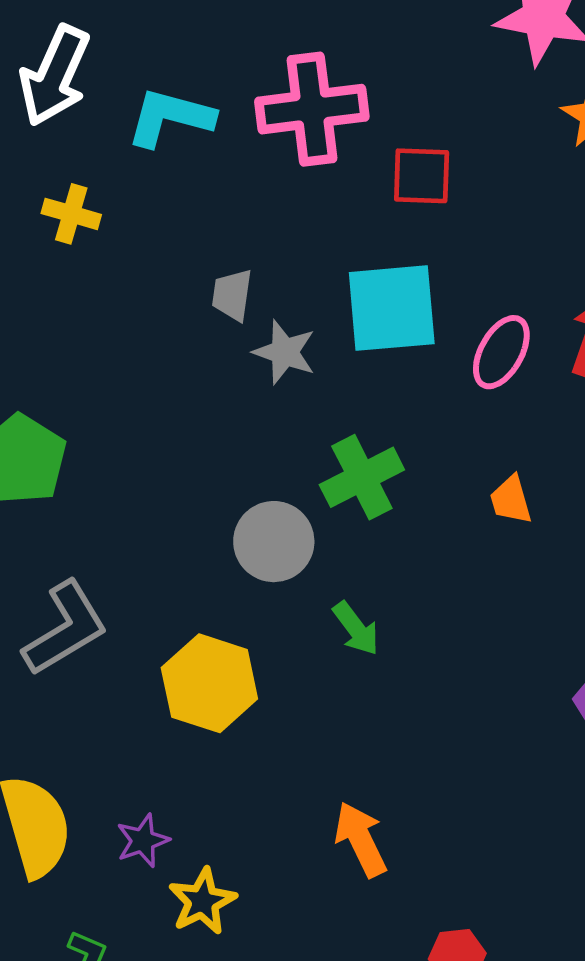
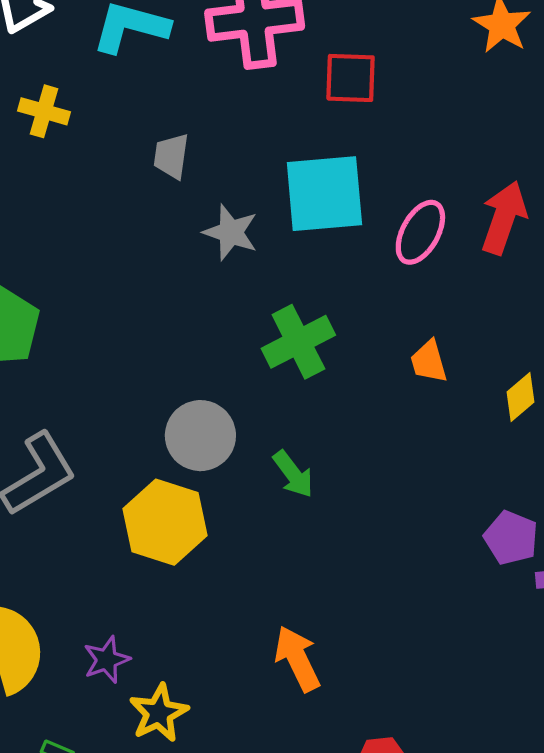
gray trapezoid: (232, 295) -> (171, 156), moved
gray circle: (274, 542) -> (200, 436), moved

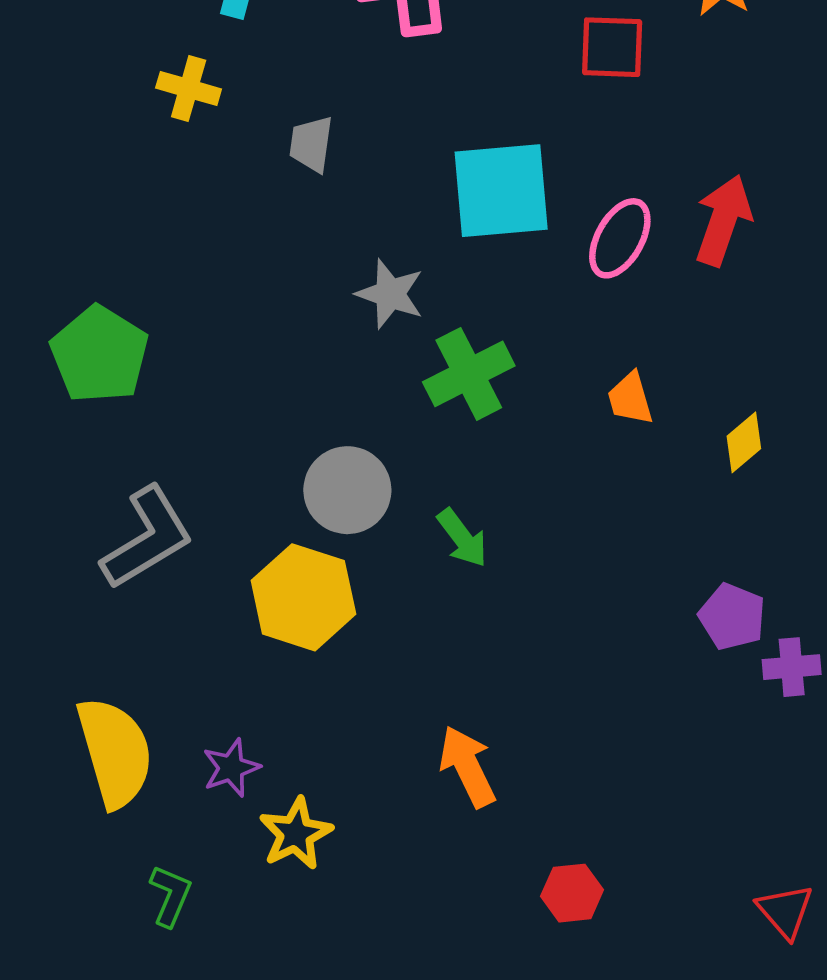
red square: (351, 78) -> (612, 47), moved
yellow cross: (44, 111) -> (189, 89), moved
gray star: (231, 232) -> (390, 294), moved

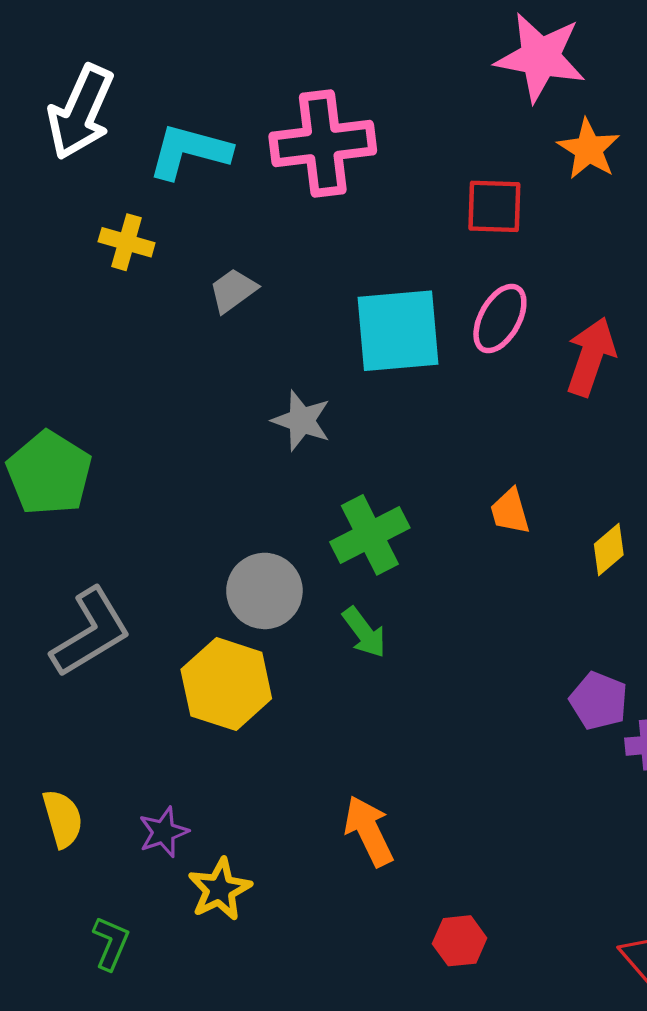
gray trapezoid: (311, 144) -> (233, 290), turned 46
pink ellipse: (620, 238) -> (500, 318), moved
green cross: (469, 374) -> (370, 535), moved
yellow semicircle: (115, 752) -> (63, 819), size x0.6

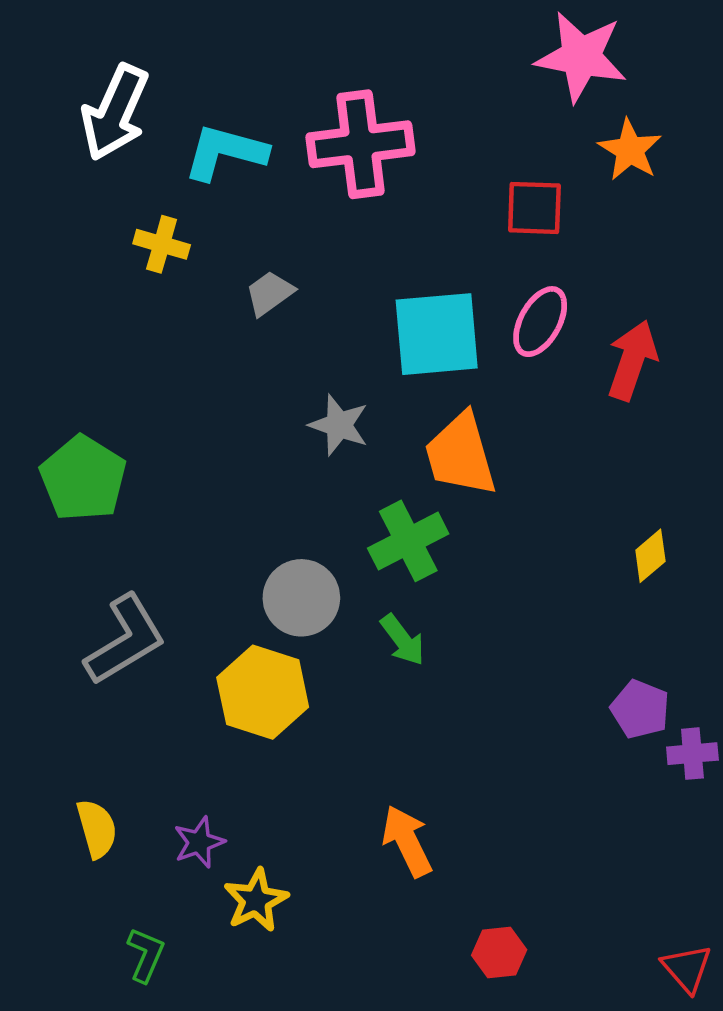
orange trapezoid: (510, 511) -> (461, 455), moved, size x1.8

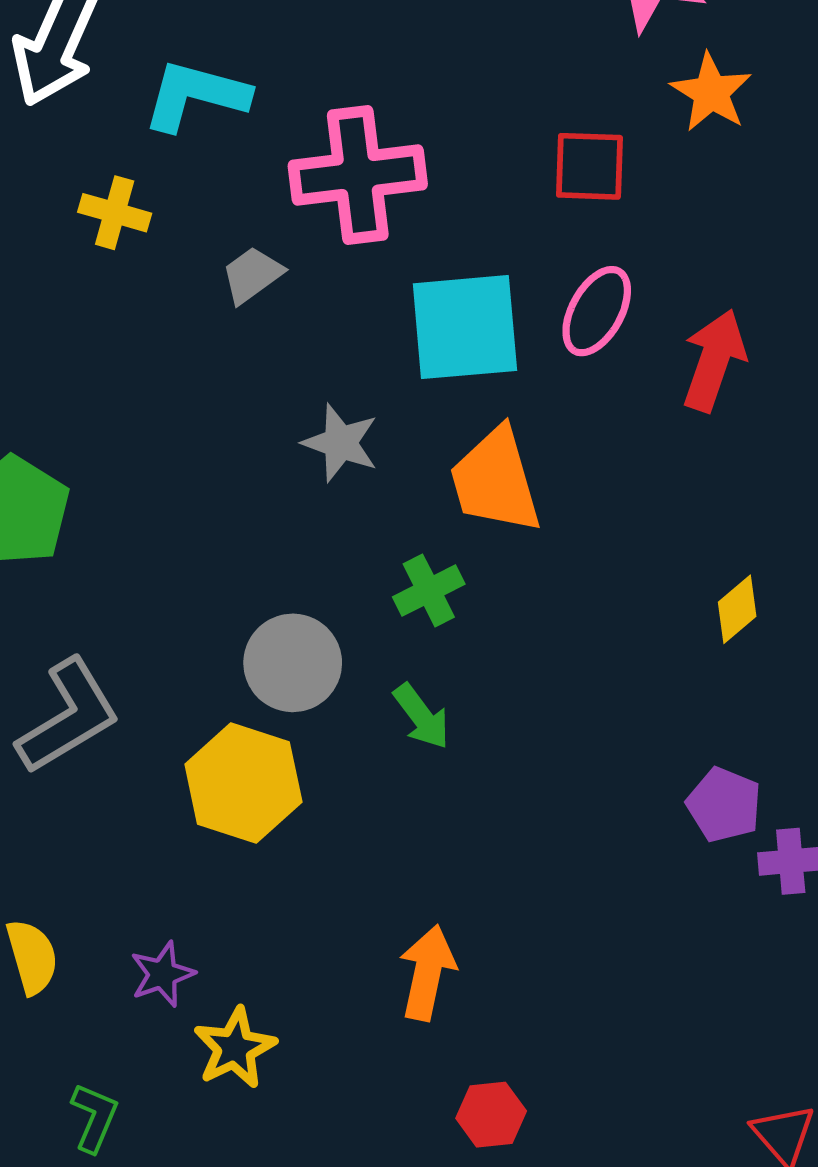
pink cross: (360, 144) -> (358, 175), moved
green cross: (408, 541) -> (429, 591), size x0.7
orange arrow: (407, 841) -> (427, 973), turned 38
red hexagon: (499, 953) -> (491, 1115), moved

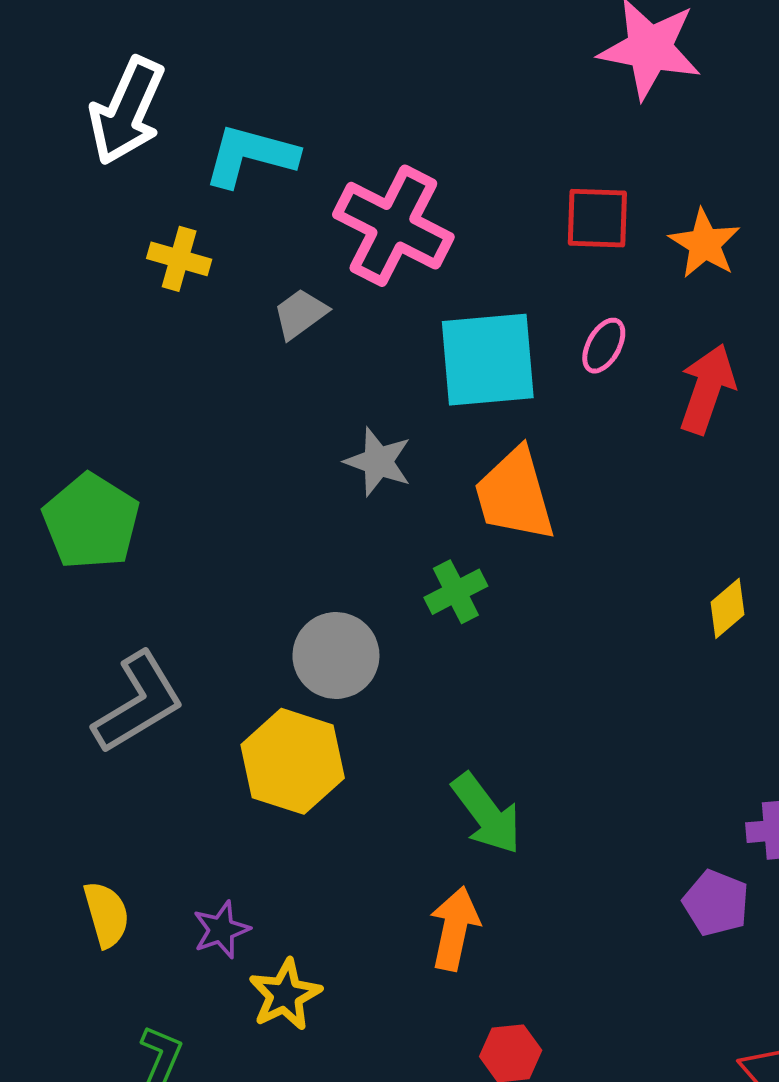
orange star: (711, 92) -> (705, 244), moved
pink cross: (358, 175) -> (393, 226), turned 34
pink ellipse: (597, 311) -> (604, 346), size x0.7
green arrow: (422, 716) -> (486, 814), moved, size x1.4
purple pentagon: (724, 805) -> (716, 903), moved

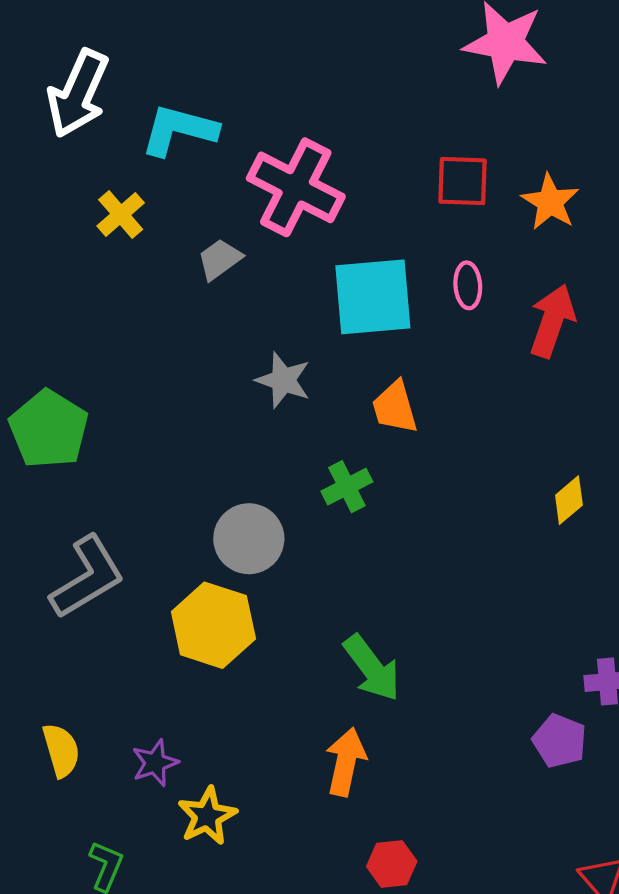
yellow cross: (179, 259) -> (121, 214), turned 33
pink ellipse: (604, 346) -> (468, 285), turned -33
orange trapezoid: (515, 495) -> (395, 407), size x0.7

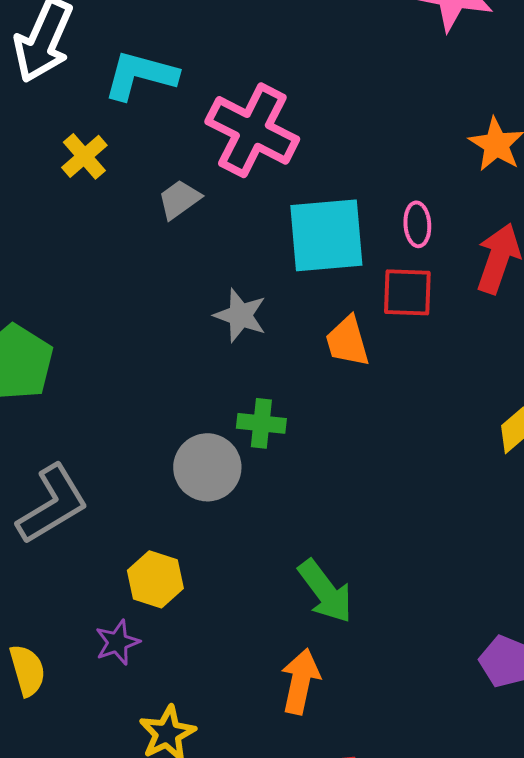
red square: (463, 181) -> (407, 292), moved
green cross: (347, 487) -> (261, 423), moved, turned 33
yellow hexagon: (213, 625) -> (155, 579), moved, size x0.7
purple star: (155, 763) -> (117, 642), moved

